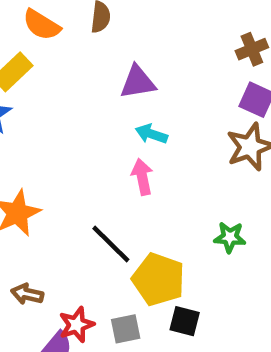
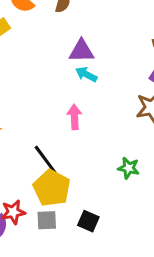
cyan arrow: (151, 134) -> (86, 74), moved
yellow pentagon: (159, 279) -> (52, 188), moved

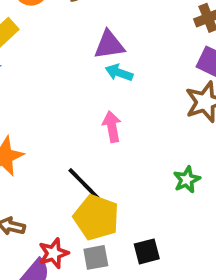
green star: (129, 168) -> (187, 180), turned -30
black square: (88, 221) -> (147, 251), turned -30

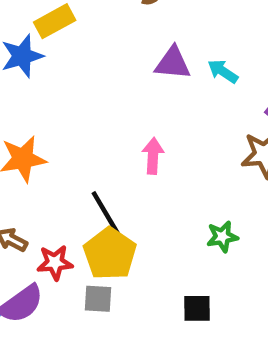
cyan arrow: (119, 73) -> (223, 71), moved
black square: (147, 251) -> (197, 308), moved
red star: (54, 253) -> (55, 263), moved

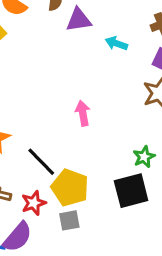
purple triangle: (173, 63) -> (79, 20), moved
black line: (106, 213) -> (41, 162), moved
black square: (197, 308) -> (131, 191), moved, size x1.6

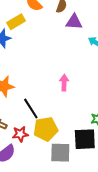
yellow pentagon: (70, 188) -> (46, 129), turned 30
gray square: (69, 220) -> (60, 153), moved, size x1.5

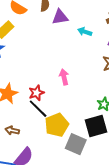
red star: (20, 134) -> (36, 93), moved
gray square: (60, 153) -> (76, 144), turned 35

